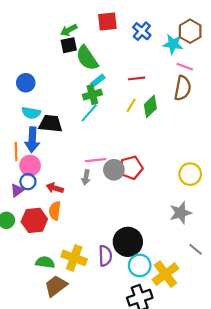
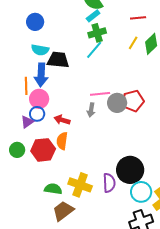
cyan rectangle: (98, 81) -> (93, 16), moved

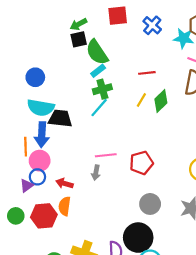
cyan semicircle: (40, 50) -> (41, 108), size x1.4
gray circle: (117, 103) -> (150, 204), moved

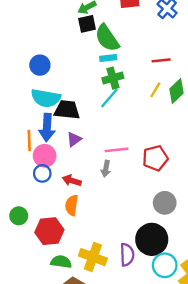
cyan rectangle: (98, 71) -> (108, 58), turned 32
purple triangle: (27, 186) -> (74, 139), moved
red hexagon: (44, 216) -> (49, 231), moved

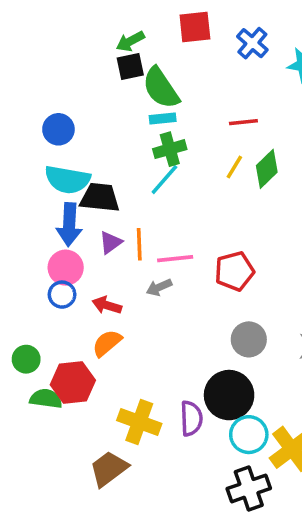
orange line: (29, 140) -> (139, 244), moved
gray arrow: (106, 169) -> (159, 287), turned 56
orange semicircle: (72, 205) -> (107, 343), turned 42
green semicircle: (61, 262) -> (46, 399), moved

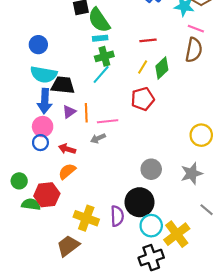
red pentagon: (234, 271) -> (143, 99), moved

